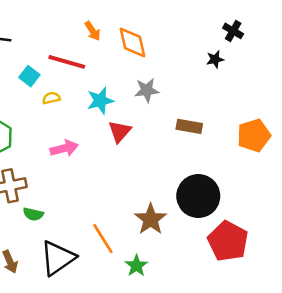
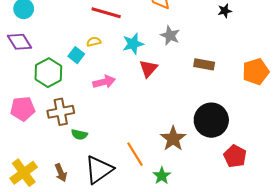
cyan square: (29, 76) -> (76, 55), moved
gray star: (147, 90) -> (170, 36), turned 30
red pentagon: (228, 241) -> (235, 156), size x0.7

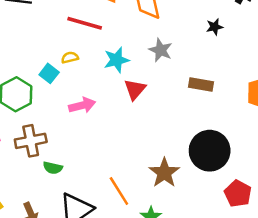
black star: (225, 11) -> (215, 27), moved

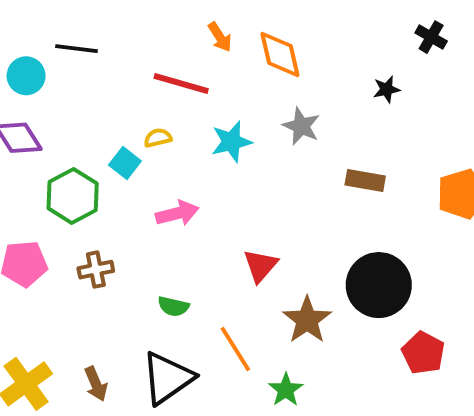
red triangle: (135, 89) -> (261, 266), moved
brown cross: (31, 141) -> (96, 270), size x0.7
green semicircle: (53, 168) -> (173, 306), moved

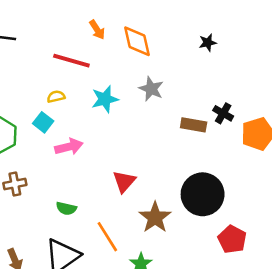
black cross: (431, 37) -> (223, 113), moved
black star: (387, 89) -> (208, 43), moved
cyan square: (125, 163) -> (43, 122), moved

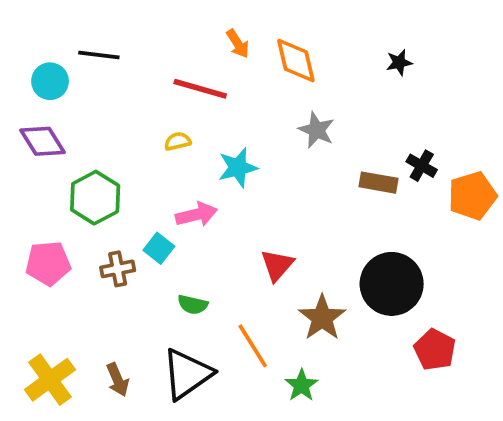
cyan star: (105, 99) -> (238, 168), moved
cyan square: (43, 122) -> (159, 248), moved

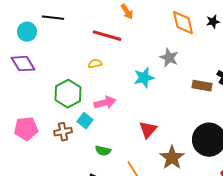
orange diamond: (296, 61) -> (183, 23), moved
cyan star: (238, 168) -> (144, 78), moved
green hexagon: (95, 198) -> (68, 94), moved

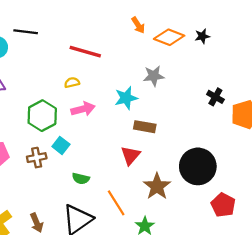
orange arrow: (127, 12) -> (138, 25), moved
orange diamond: (183, 23) -> (169, 37), turned -56
gray star: (169, 58) -> (154, 76), turned -30
brown rectangle: (202, 86) -> (145, 127), moved
pink arrow: (105, 103) -> (83, 109), moved

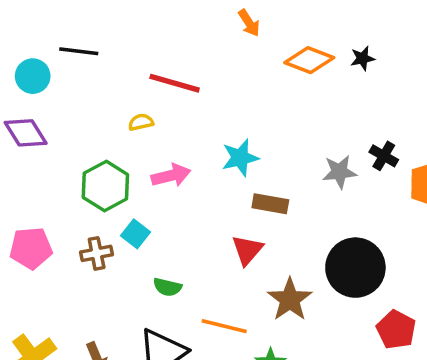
orange arrow: (138, 25) -> (249, 23), moved
gray star: (154, 76) -> (339, 172), moved
yellow semicircle: (72, 83) -> (141, 122), moved
orange line: (116, 203) -> (224, 326), turned -44

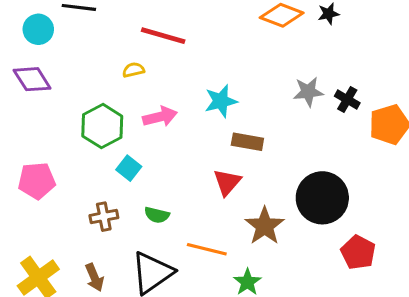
gray star: (339, 172) -> (308, 92), moved
brown cross: (97, 253) -> (104, 217), moved

